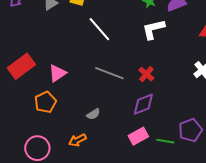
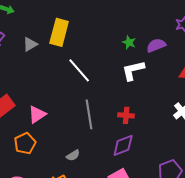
gray line: (109, 73) -> (89, 114), turned 60
red cross: (146, 74) -> (126, 115), turned -35

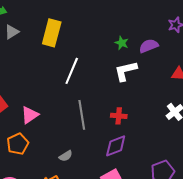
gray triangle: (30, 44) -> (12, 32), moved
white line: (79, 70) -> (72, 71), turned 64

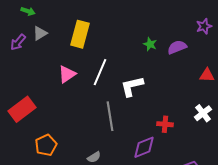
white L-shape: (126, 71) -> (132, 86), moved
pink triangle: (30, 115) -> (67, 74), moved
red cross: (119, 116) -> (165, 124), moved

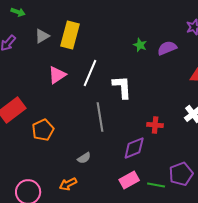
gray triangle: (40, 33) -> (42, 36), moved
white L-shape: (132, 86) -> (122, 87), turned 100
orange pentagon: (46, 145) -> (43, 130), moved

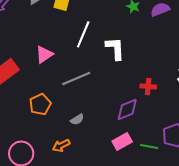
pink triangle: (57, 75) -> (44, 54), moved
gray line: (100, 117) -> (76, 78), moved, turned 76
orange pentagon: (43, 130) -> (40, 104), moved

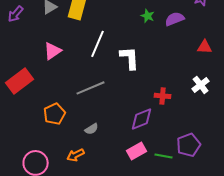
pink triangle: (44, 54) -> (53, 51), moved

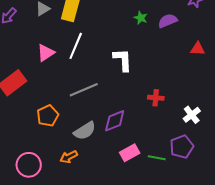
white line: (98, 44) -> (76, 46), moved
white cross: (201, 85) -> (192, 115), moved
purple diamond: (142, 119) -> (115, 121), moved
gray semicircle: (92, 129) -> (85, 131), size x1.6

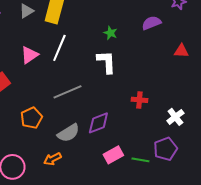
green star: (141, 18) -> (110, 33), moved

